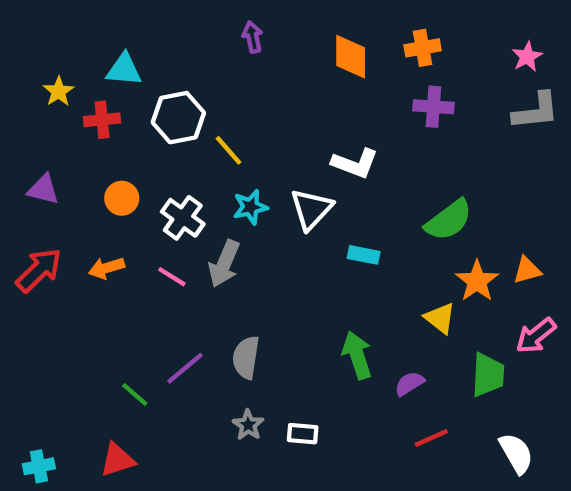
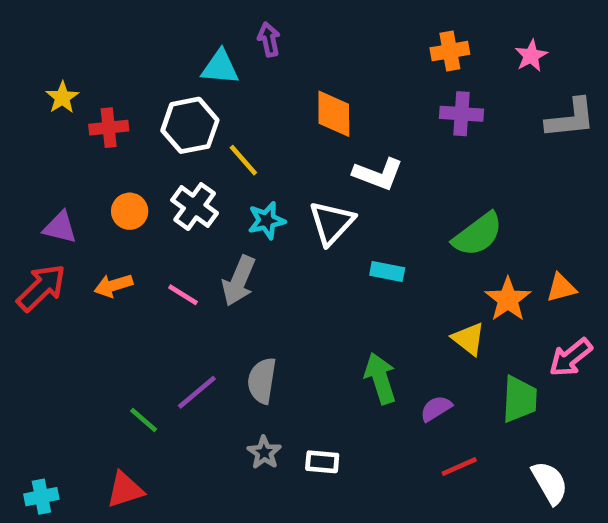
orange diamond: (351, 57) -> (334, 114), moved
pink star: (527, 57) -> (531, 56), moved
cyan triangle: (124, 70) -> (220, 67), moved
purple triangle: (43, 190) -> (60, 227), moved
white cross: (183, 218) -> (195, 207), moved

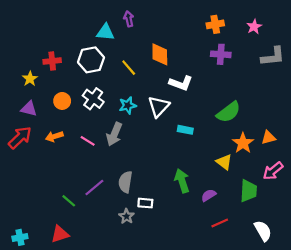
yellow star: (62, 97) -> (30, 79), moved
yellow line: (243, 160) -> (129, 68), moved
white rectangle: (322, 462) -> (145, 203), moved

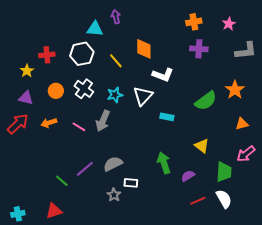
orange star: (243, 143) -> (235, 90), moved
gray semicircle: (125, 182) -> (113, 164), turned 54
white semicircle: (263, 231) -> (224, 199), moved

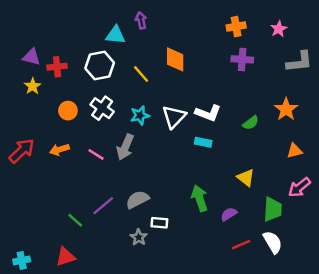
white L-shape: (163, 75) -> (208, 113), moved
purple triangle: (26, 98) -> (31, 57), moved
green semicircle: (206, 101) -> (251, 123), size x0.6

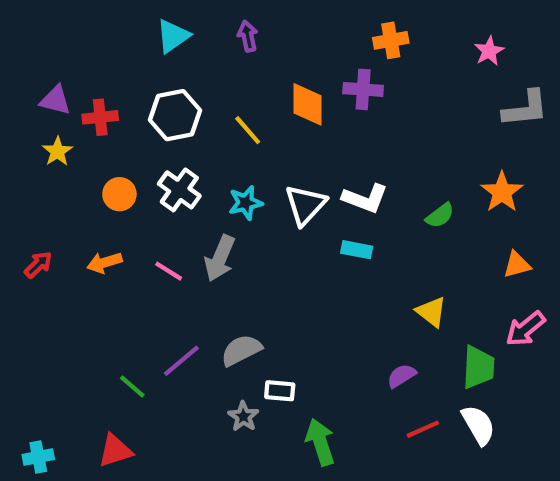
orange cross: (236, 27) -> (391, 40), moved
cyan triangle: (115, 35) -> (173, 36), moved, turned -40
purple cross: (242, 59) -> (363, 89), moved
red arrow: (22, 151) -> (38, 265), size x0.6
green arrow: (200, 198) -> (320, 442), moved

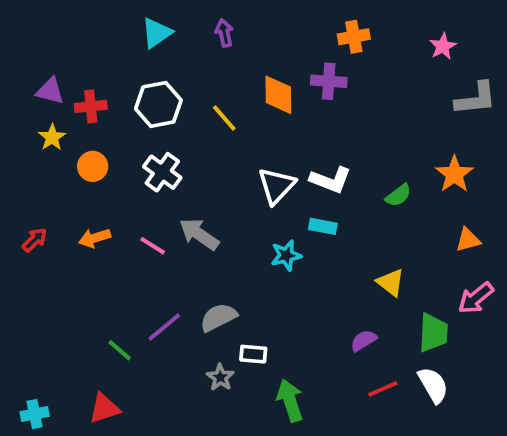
orange circle: (119, 194) -> (93, 166), moved
cyan star: (246, 203) -> (286, 255), moved
gray arrow: (220, 258) -> (199, 234), turned 102

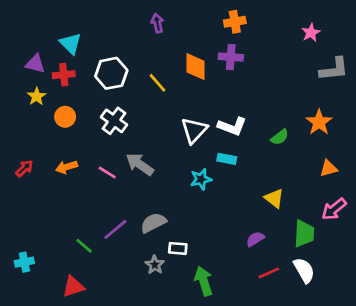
cyan triangle: (156, 33) -> (71, 43), moved, turned -40
orange cross: (354, 37) -> (235, 22), moved
cyan cross: (35, 414) -> (24, 262), moved

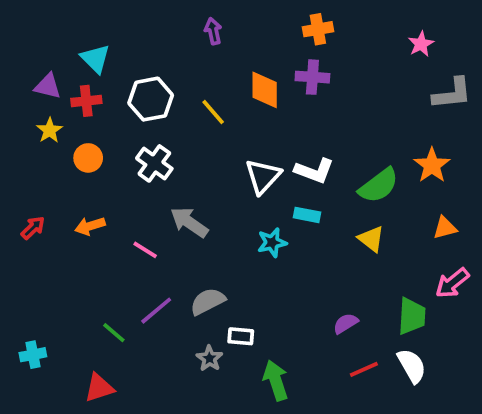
green semicircle: (280, 137) -> (379, 186), size x1.6
pink line: (107, 172) -> (145, 250), moved
yellow triangle: (274, 198) -> (371, 239), moved

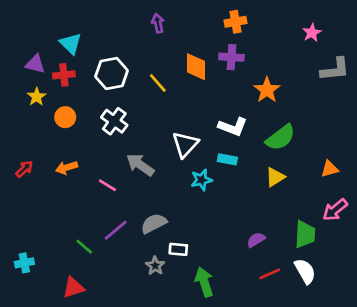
orange star: (432, 165) -> (267, 90), moved
white triangle: (263, 176) -> (185, 144), moved
yellow triangle: (371, 239) -> (275, 177), turned 50

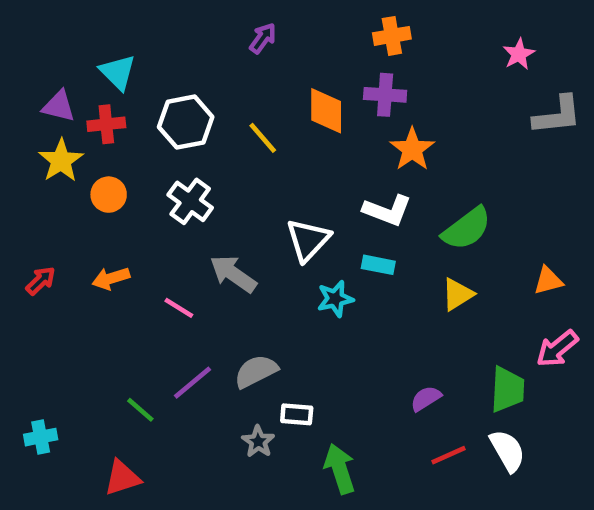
purple arrow: (158, 23) -> (263, 38), turned 48
orange star: (267, 90) -> (412, 149), moved
yellow star: (37, 97) -> (61, 161), size x1.4

